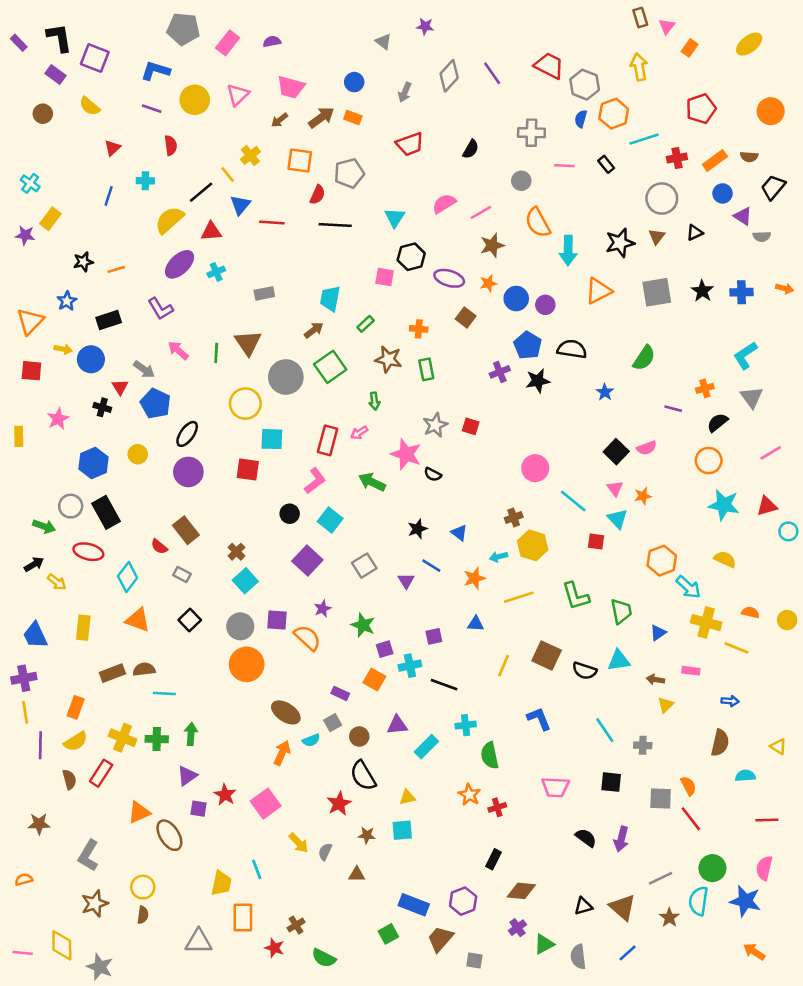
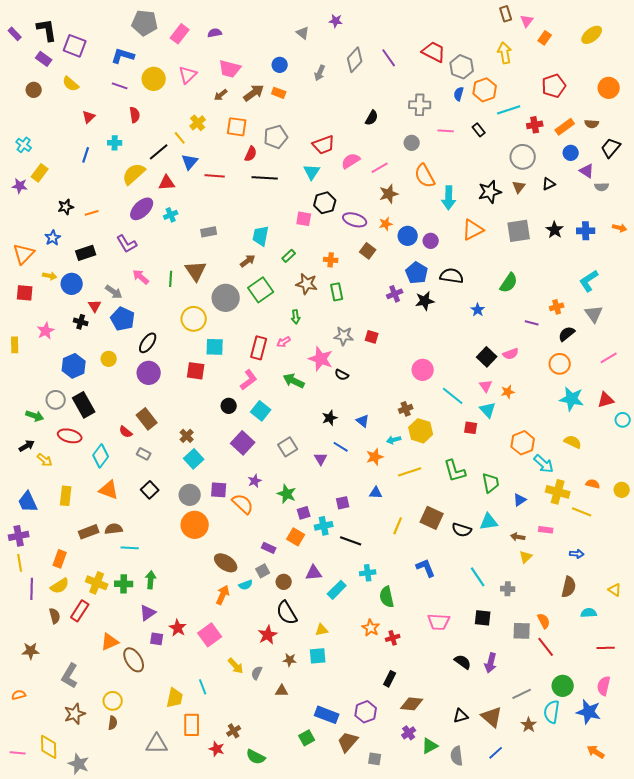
red trapezoid: (410, 144) -> (324, 145), moved
gray star: (435, 425) -> (344, 336), turned 30

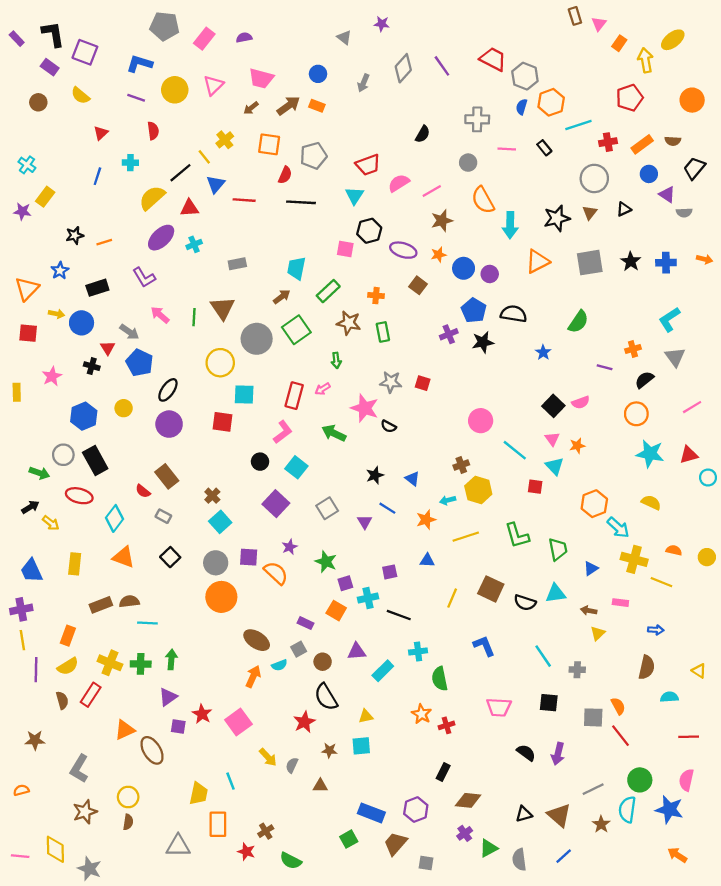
yellow arrow: (505, 53) -> (645, 60), moved
green rectangle: (289, 256) -> (328, 291), size x1.5

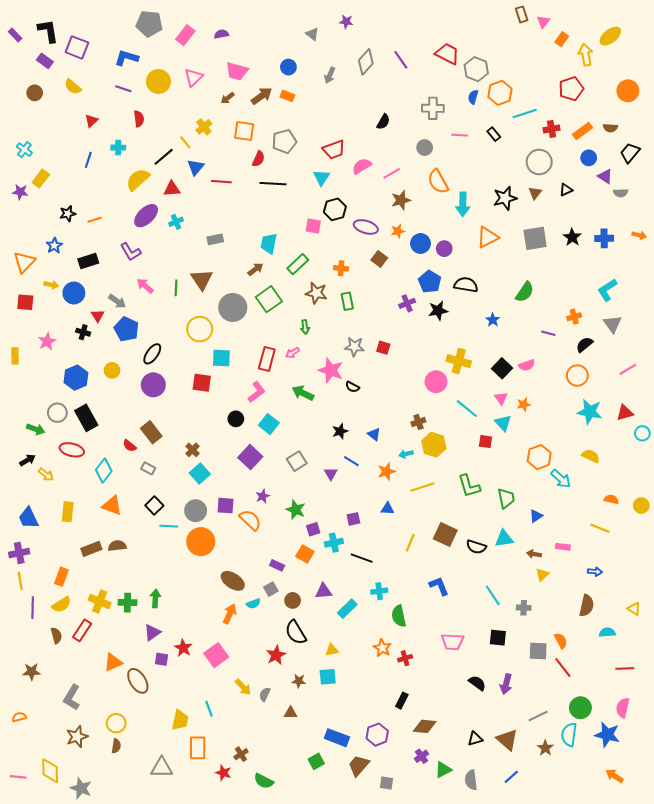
yellow cross: (634, 559) -> (459, 361), moved
cyan line: (147, 623) -> (169, 526), moved

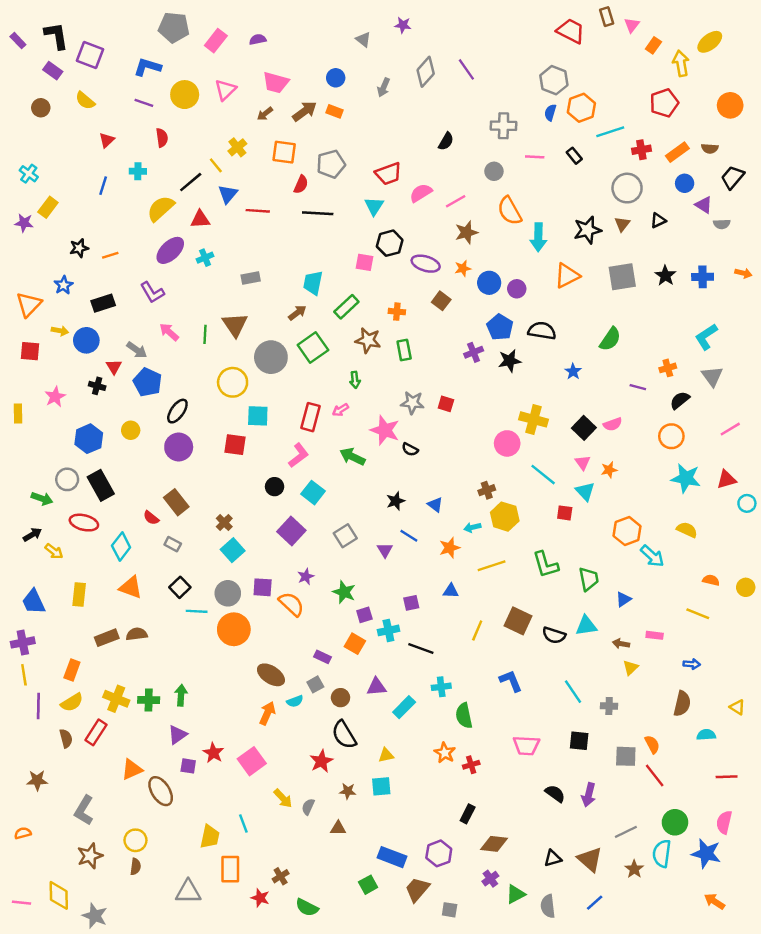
red trapezoid: (447, 54) -> (571, 31), moved

